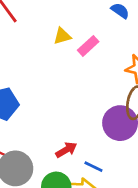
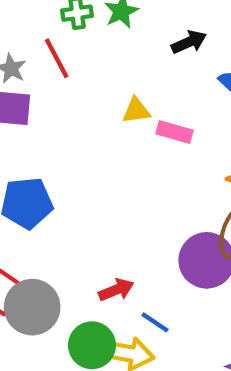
pink rectangle: (88, 46) -> (174, 132), turned 50

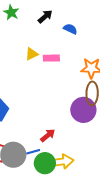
blue line: (155, 322) -> (33, 152), moved, turned -32

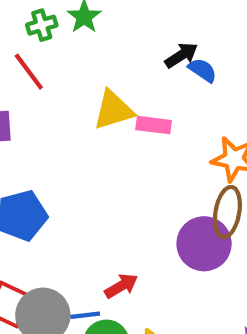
black arrow: (45, 17) -> (181, 55), moved
yellow triangle: (32, 54) -> (113, 110), size x1.5

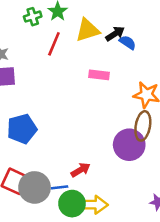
red line: (29, 72) -> (54, 44), moved, turned 60
yellow triangle: (113, 110) -> (88, 30), moved

